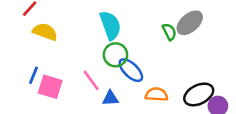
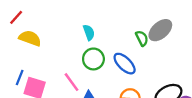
cyan semicircle: (110, 25) -> (89, 32), size x0.6
blue ellipse: (131, 70) -> (125, 64), moved

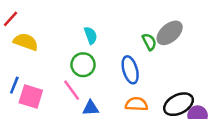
green circle: (93, 59) -> (83, 65), moved
blue ellipse: (125, 64) -> (130, 70), turned 30

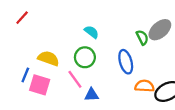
cyan semicircle: (91, 35) -> (92, 32), turned -32
yellow semicircle: (26, 42) -> (49, 58), moved
orange semicircle: (136, 104) -> (144, 86), moved

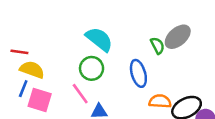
red line: (22, 18) -> (19, 52), moved, turned 56
cyan semicircle: (92, 32) -> (99, 39), size x1.6
yellow semicircle: (49, 58) -> (32, 70), moved

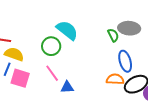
gray ellipse: (178, 37) -> (129, 28), turned 45
green circle: (92, 68) -> (51, 46), moved
blue ellipse: (138, 73) -> (125, 61), moved

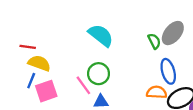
gray ellipse: (129, 28) -> (173, 33), turned -55
green circle: (51, 46) -> (99, 74), moved
pink square: (20, 78) -> (46, 91), turned -36

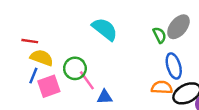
green circle: (99, 74) -> (75, 68), moved

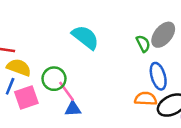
blue triangle: (105, 97) -> (73, 109), moved

